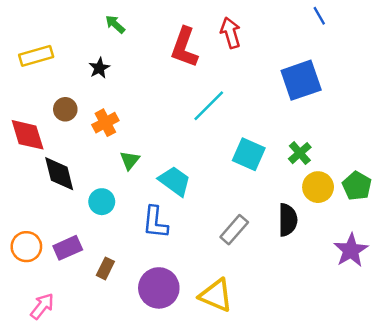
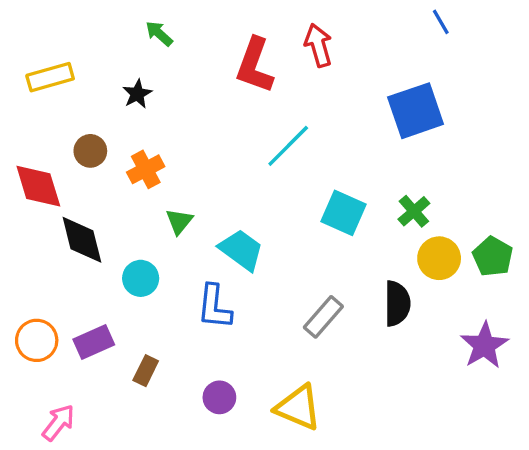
purple circle: (159, 288) -> (219, 397), size x0.6

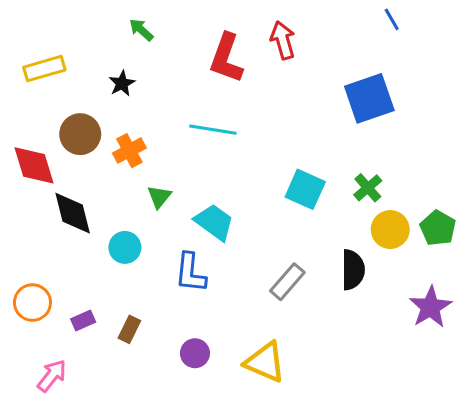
cyan line: (288, 146) -> (213, 130), moved, turned 54
brown circle: (90, 151) -> (80, 134), size x1.4
purple rectangle: (94, 342) -> (83, 320), moved, size x0.7

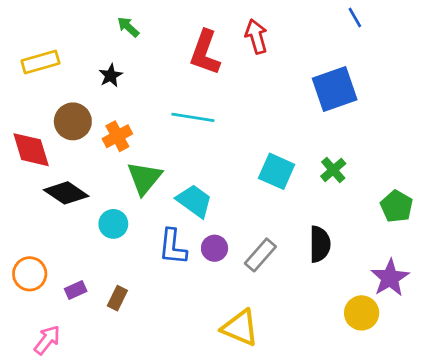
green triangle: (159, 197) -> (144, 178), size x1.6
black diamond: (73, 213) -> (66, 193), turned -42
yellow circle: (390, 230) -> (362, 313), moved
purple circle: (195, 353) -> (215, 248), moved

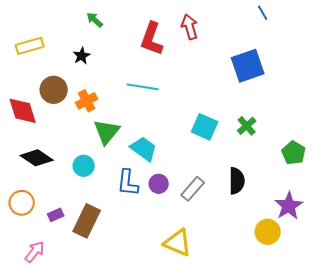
black diamond: (66, 193) -> (37, 158), moved
brown rectangle: (117, 298) -> (87, 221), size x1.8

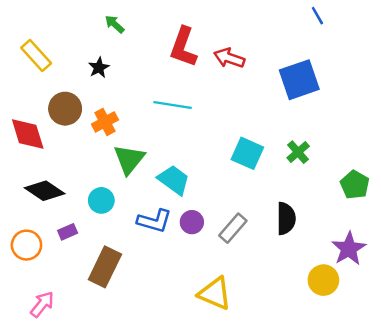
red arrow: (190, 27) -> (229, 58), moved, turned -55
yellow rectangle: (30, 46) -> (36, 56), turned 64
blue L-shape: (128, 183) -> (154, 221), turned -80
purple rectangle: (56, 215) -> (68, 232), moved

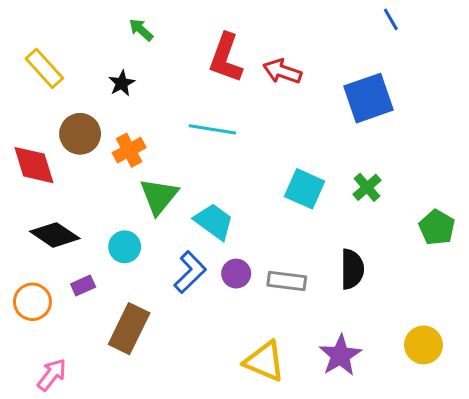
blue L-shape: (154, 221) -> (190, 272), turned -60
gray rectangle: (233, 228) -> (287, 281), turned 56
purple star: (349, 249) -> (340, 355), moved
yellow circle: (323, 280) -> (424, 345), moved

